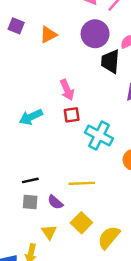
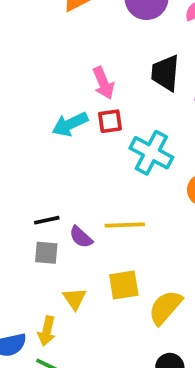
black trapezoid: (110, 61) -> (165, 73), moved
cyan arrow: (31, 117) -> (70, 124), moved
purple semicircle: (55, 202) -> (81, 237), moved
yellow square: (81, 223) -> (124, 285), turned 36

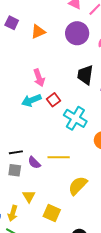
pink arrow: (103, 83) -> (39, 78), moved
red square: (110, 121) -> (54, 100), turned -32
yellow square: (124, 285) -> (52, 213), moved, turned 30
yellow semicircle: (165, 307) -> (78, 186), moved

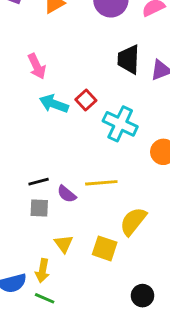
pink arrow: (39, 78) -> (37, 66), moved
cyan arrow: (31, 100) -> (54, 104), turned 48
yellow square: (52, 213) -> (105, 248), moved

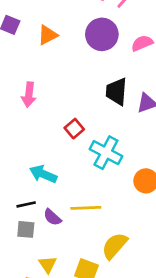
pink arrow: (37, 66) -> (29, 95), turned 30
cyan arrow: (54, 104) -> (43, 174), moved

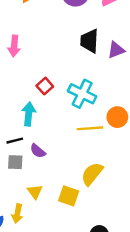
red square: (74, 129) -> (45, 86), moved
cyan arrow: (43, 174) -> (29, 114), turned 75
yellow line: (86, 208) -> (90, 128), moved

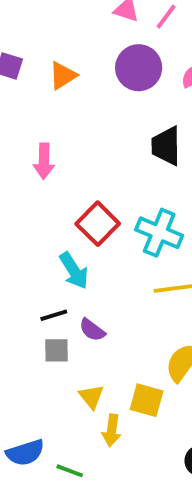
red square: (45, 86) -> (98, 224), size x1.5
cyan arrow: (29, 114) -> (74, 271), turned 145
yellow arrow: (17, 214) -> (112, 430), moved

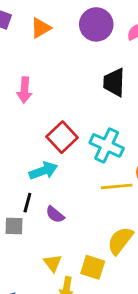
cyan arrow: (74, 271) -> (43, 171), turned -80
black line: (54, 315) -> (27, 203), turned -60
gray square: (57, 350) -> (14, 226), moved

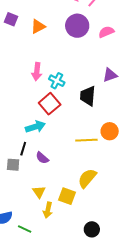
black trapezoid: (114, 82) -> (88, 96), moved
pink arrow: (25, 90) -> (37, 72), moved
cyan cross: (107, 145) -> (57, 81), moved, size x0.7

